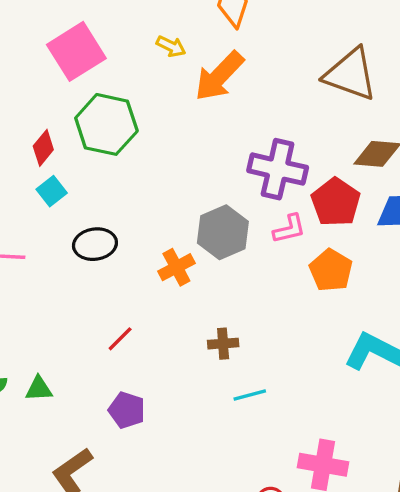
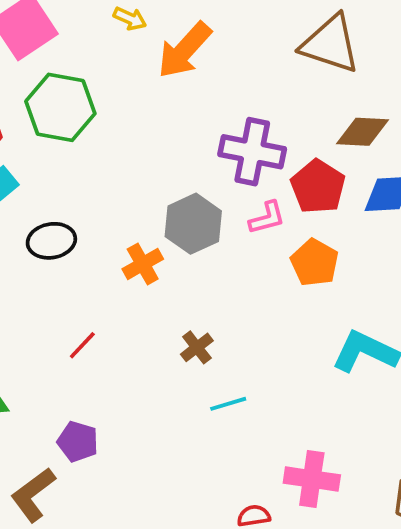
brown cross: (223, 344) -> (197, 347), turned -32
purple pentagon: (127, 410) -> (78, 442), moved

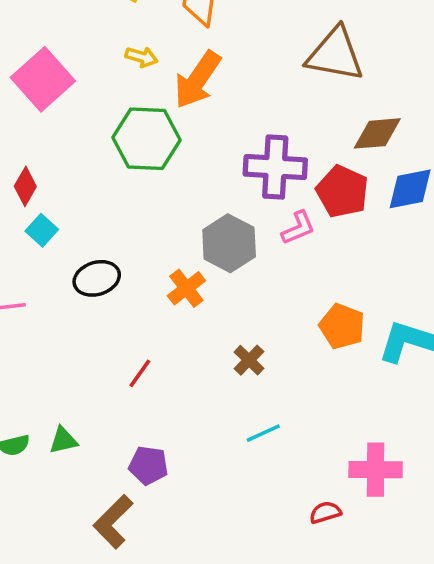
green hexagon: (60, 107) -> (146, 139), moved
orange pentagon: (315, 263) -> (342, 326), moved
cyan line: (228, 404) -> (263, 433), moved

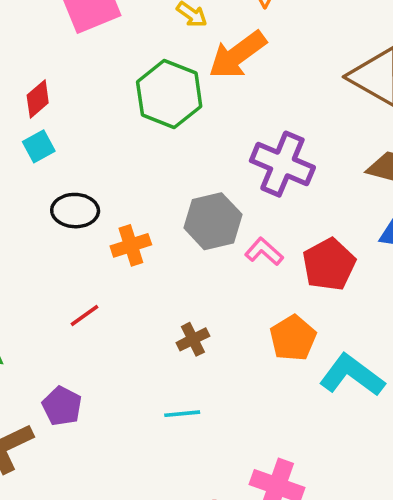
red pentagon: (342, 191) -> (329, 264), moved
pink L-shape: (298, 228) -> (264, 252), moved, turned -135
orange cross: (186, 288) -> (131, 245), moved

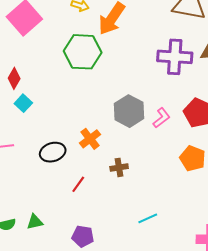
purple cross: (282, 164) -> (175, 57), moved
black ellipse: (75, 211) -> (53, 152), moved
pink L-shape: (264, 252) -> (162, 118), turned 120
brown cross: (193, 339) -> (119, 167), moved, turned 36

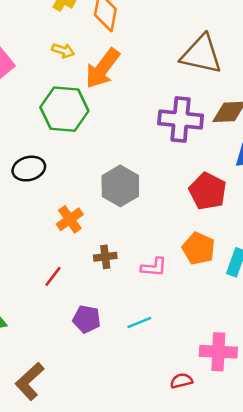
pink L-shape: (162, 118) -> (154, 267), moved, turned 40
black ellipse: (53, 152) -> (29, 169), moved
purple pentagon: (83, 236) -> (87, 319), moved

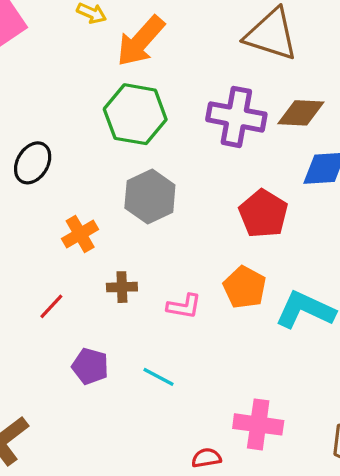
green hexagon: (64, 109) -> (135, 114), moved
black ellipse: (29, 169) -> (33, 163), turned -48
cyan line: (139, 323) -> (159, 377), turned 45

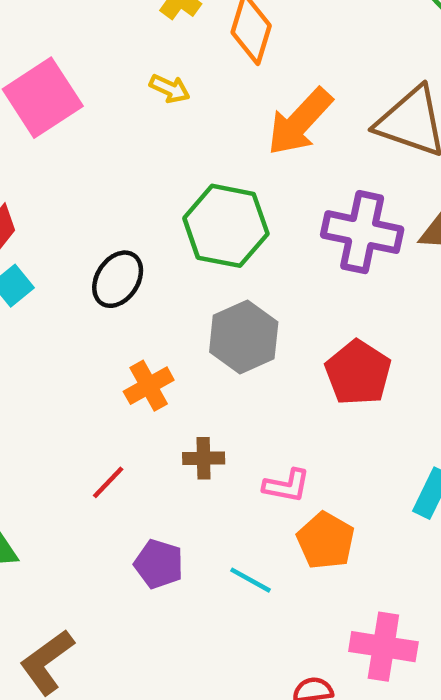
orange arrow: (141, 41) -> (300, 122), moved
black ellipse: (33, 163) -> (118, 279), moved
red pentagon: (263, 214) -> (358, 373), moved
orange pentagon: (245, 287) -> (326, 541), moved

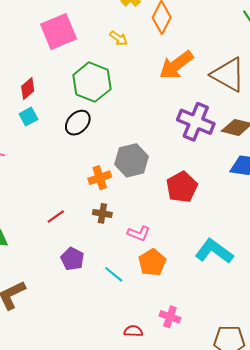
green hexagon: (226, 226) -> (92, 82), moved
orange cross: (149, 386) -> (100, 178), moved
pink cross: (383, 647) -> (170, 317), size x0.7

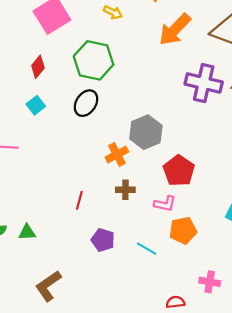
red diamond: (28, 89) -> (38, 67), moved
red pentagon: (182, 187) -> (179, 171), moved
red line: (56, 216) -> (79, 200), turned -30
orange pentagon: (152, 262) -> (183, 230), turned 30

